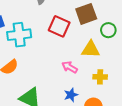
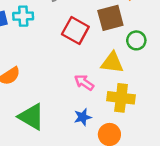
cyan cross: (19, 35) -> (23, 16), moved, size x0.7
yellow cross: (100, 77) -> (121, 98), size x1.5

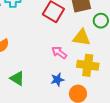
green triangle: (31, 117) -> (17, 78), size x0.7

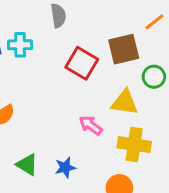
blue star: (57, 80) -> (65, 167), moved

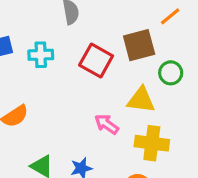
cyan cross: (20, 45) -> (41, 55), moved

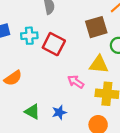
red square: (96, 61) -> (54, 44), moved

